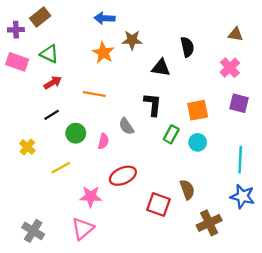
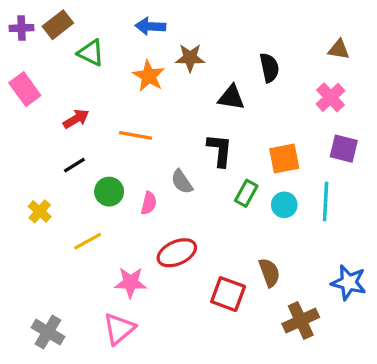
purple cross: (16, 30) -> (21, 28), moved
green triangle: (49, 54) -> (91, 53), moved
pink rectangle: (17, 62) -> (25, 89), turned 35
cyan line: (240, 160) -> (326, 202), moved

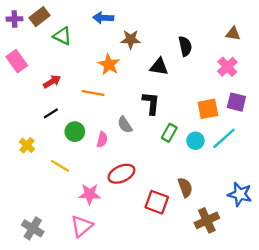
orange star: (149, 76) -> (109, 64), moved
orange square: (284, 159) -> (208, 109), moved
cyan line: (326, 202) -> (224, 138), turned 45
yellow line: (88, 241) -> (60, 166), turned 60

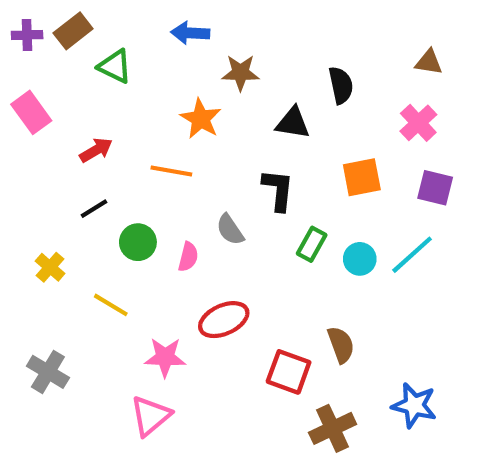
orange square: (208, 109) -> (362, 177), moved
blue star: (240, 194) -> (414, 405), moved
brown cross: (207, 220) -> (333, 428), moved
gray cross: (33, 228) -> (48, 372), moved

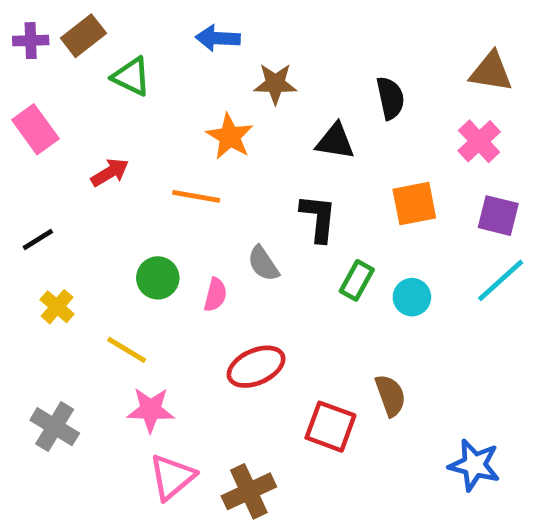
brown triangle: (429, 62) -> (491, 72), size x1.4
black line: (94, 209) -> (38, 240), moved
cyan line: (412, 255) -> (501, 280), moved
pink star: (165, 357) -> (151, 410), moved
brown cross: (333, 428) -> (249, 491), moved

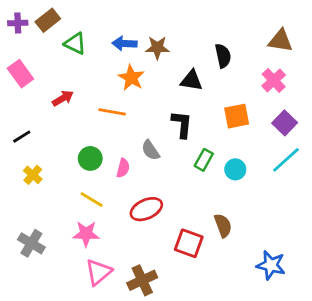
blue arrow: (218, 38) -> (124, 43), moved
purple square: (498, 216) -> (285, 123), turned 30
yellow line: (127, 350) -> (92, 200), moved

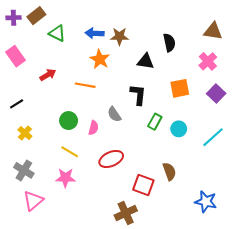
cyan line: (286, 160) -> (213, 137), moved
gray cross: (31, 243) -> (24, 170), moved
pink triangle: (98, 272) -> (33, 201), moved
brown cross: (142, 280) -> (126, 213), moved

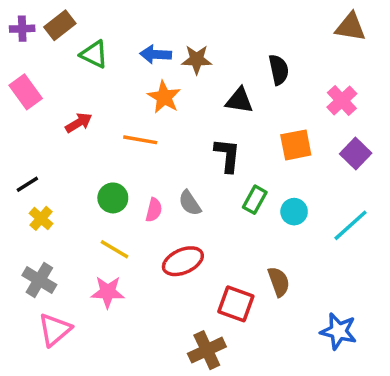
brown triangle: (213, 31) -> (350, 27), moved
black line: (17, 104) -> (27, 184), moved
gray semicircle: (114, 114) -> (190, 203), moved

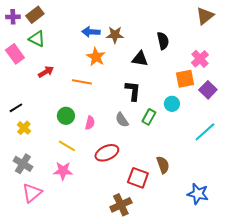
brown triangle: (350, 27) -> (205, 16), turned -48
green triangle: (94, 54) -> (37, 39), moved
orange square: (296, 145) -> (185, 79), moved
gray semicircle: (190, 203) -> (122, 120), moved
cyan circle: (294, 212) -> (172, 104), moved

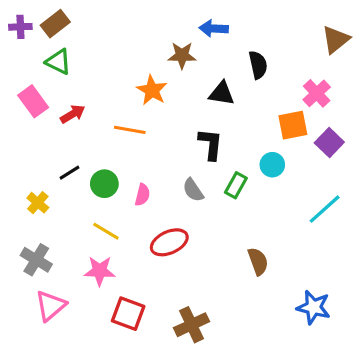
brown triangle: (205, 16) -> (336, 40), moved
blue arrow: (91, 32) -> (214, 28), moved
pink rectangle: (15, 54) -> (33, 101), moved
black line: (16, 108) -> (70, 173), moved
red square: (138, 178) -> (128, 314), moved

